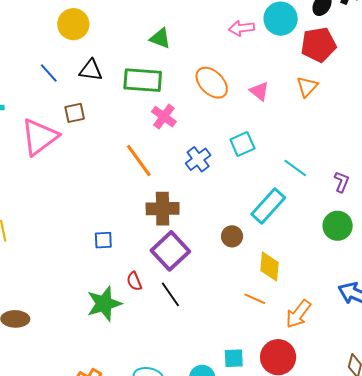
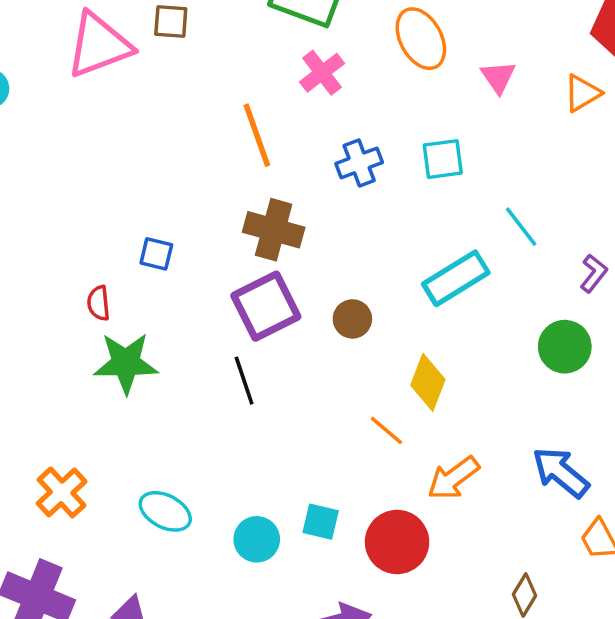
brown circle: (232, 236) -> (352, 319), moved
red semicircle: (134, 281) -> (99, 303), moved

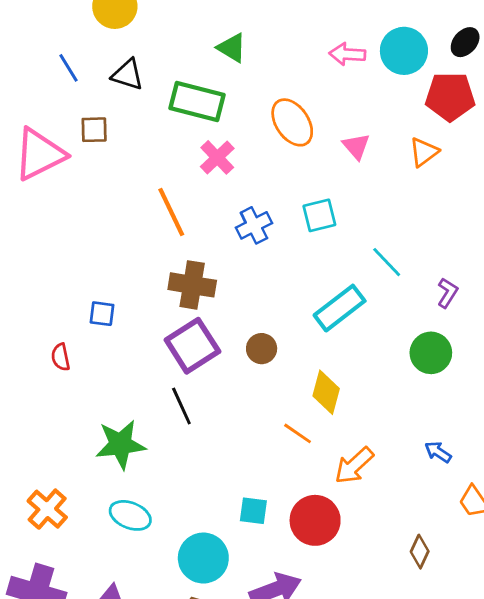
green star: (126, 363) -> (121, 444), moved
blue arrow: (561, 472) -> (438, 452), size x0.6
cyan circle: (257, 539) -> (203, 558), moved, size x1.4

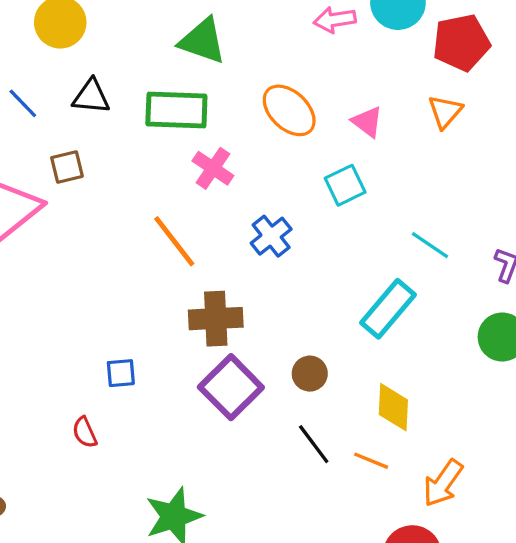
green triangle: (232, 48) -> (203, 41), size x1.4
cyan square: (319, 215) -> (345, 185), moved
black line: (181, 406) -> (314, 444), moved

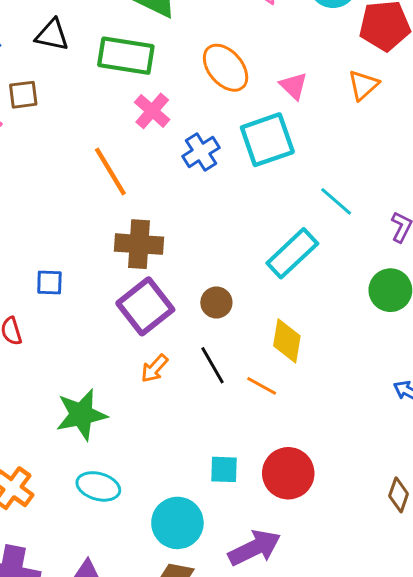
cyan square: (345, 185) -> (267, 140), size x1.5
blue cross: (271, 236) -> (201, 152), moved
orange arrow: (443, 483) -> (154, 368), moved, size x0.7

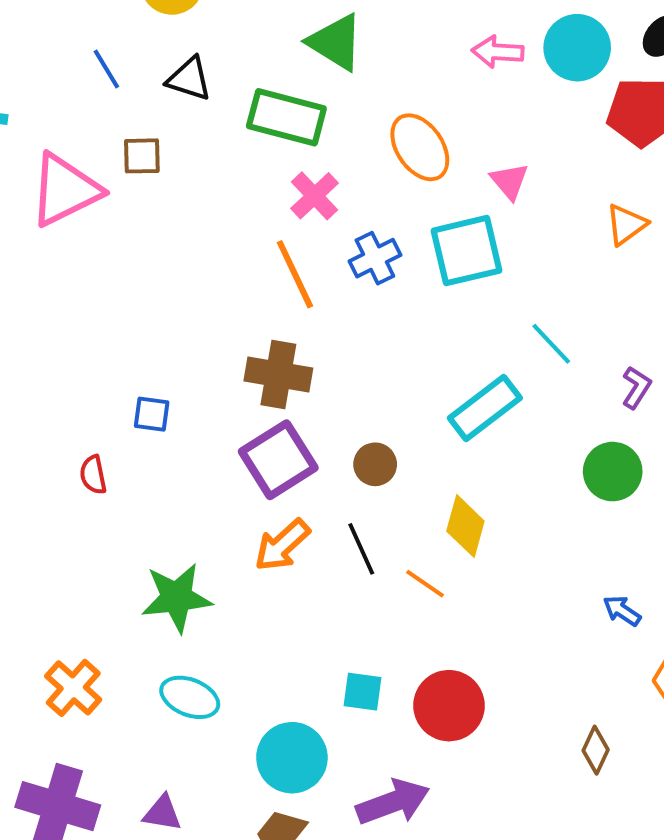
orange triangle: (363, 85) -> (626, 224), moved
orange line: (110, 171) -> (295, 274), moved
orange arrow: (154, 368) -> (282, 545), size x1.4

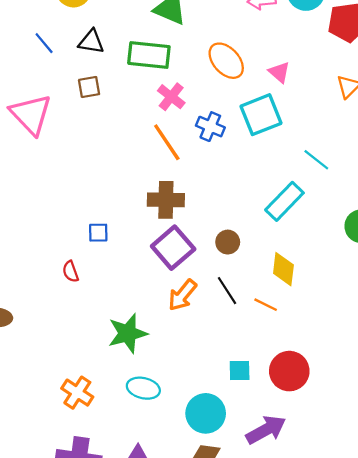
brown square: (142, 156) -> (89, 87), moved
pink triangle: (65, 190) -> (31, 114), turned -39
blue cross: (375, 258) -> (210, 127), turned -32

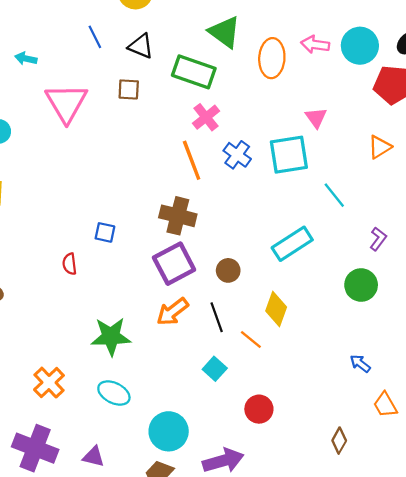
orange ellipse: (226, 61) -> (272, 58), moved, turned 33
cyan line: (316, 160) -> (334, 195), moved
cyan square: (240, 370) -> (215, 369), moved, turned 30
red circle: (289, 371) -> (259, 409), size x0.7

